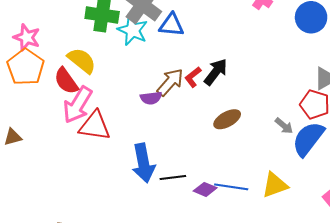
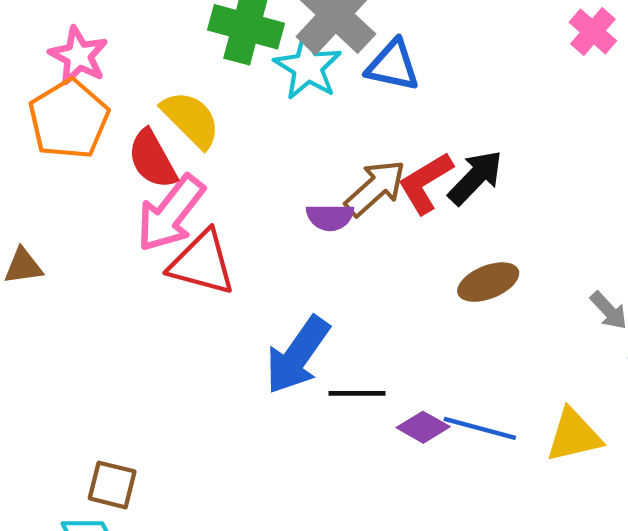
red L-shape: (193, 77) -> (425, 183), size x1.4
blue arrow: (143, 163) -> (298, 355), turned 39

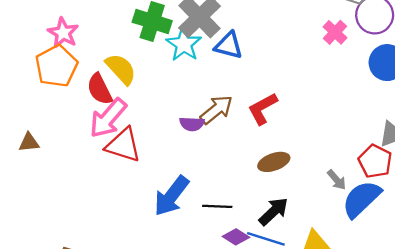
black arrow: (475, 178) -> (274, 211), moved
red L-shape: (425, 183) -> (263, 109), moved
black line: (357, 393) -> (217, 206), moved

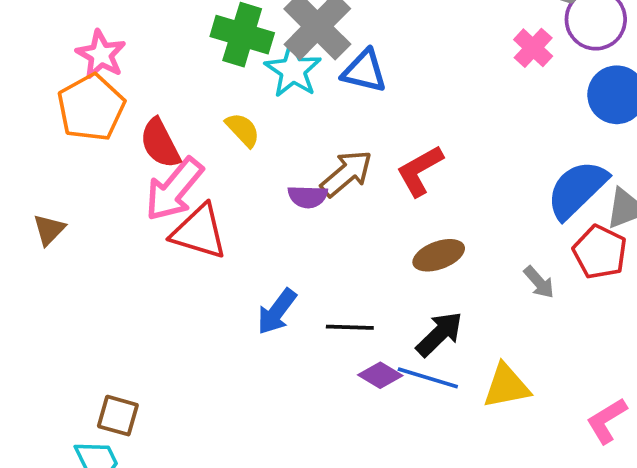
yellow semicircle: (121, 69) -> (243, 130), moved, size x0.7
brown triangle: (29, 142) -> (49, 230), turned -40
blue arrow: (171, 196) -> (277, 312), size x0.7
blue semicircle: (361, 199) -> (577, 189), moved

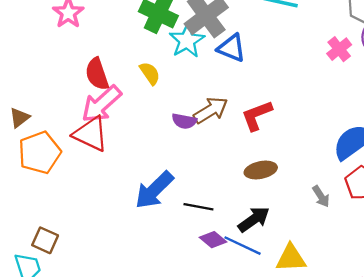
orange pentagon: (91, 108) -> (40, 153), moved
red triangle: (199, 232) -> (91, 134), moved
blue arrow: (277, 312) -> (154, 190), size x1.4

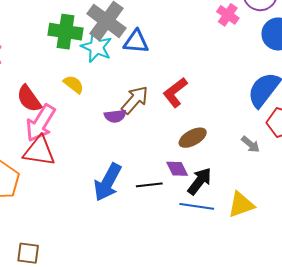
purple diamond: (213, 240) -> (177, 169), moved, turned 40

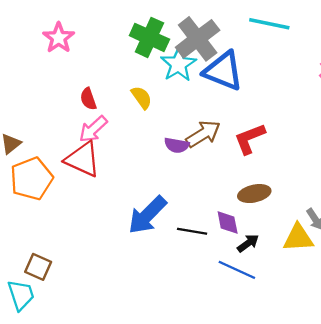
blue triangle: (136, 42) -> (223, 71), size x1.4
red semicircle: (29, 99) -> (88, 99), size x0.7
pink arrow: (41, 123) -> (93, 129), size x0.7
black arrow: (200, 181) -> (248, 243), size x0.7
yellow triangle: (241, 205) -> (298, 238), moved

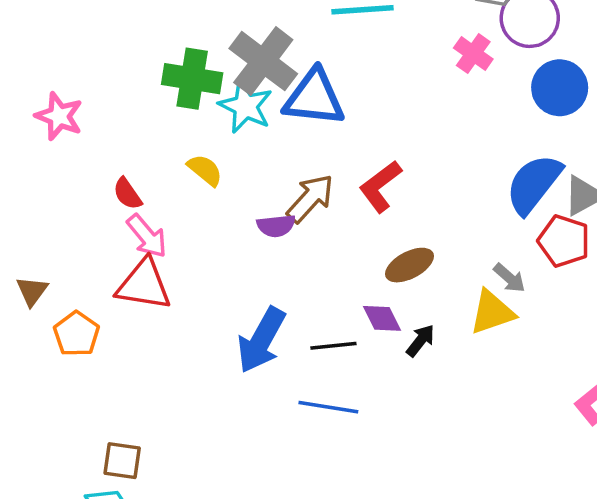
pink arrow: (93, 129) -> (147, 236), turned -72
orange pentagon: (31, 179) -> (76, 334), size x0.7
blue line: (237, 270) -> (328, 407), moved

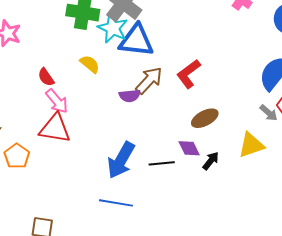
blue triangle: (314, 98) -> (136, 41), moved
gray arrow: (509, 278) -> (269, 113), moved
blue line: (328, 407) -> (116, 203), moved

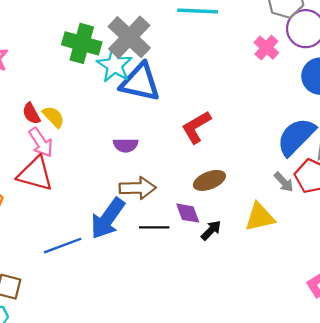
yellow semicircle: (90, 64) -> (53, 117), moved
brown arrow: (149, 80) -> (138, 188), moved, turned 40
blue line: (116, 203) -> (63, 246), moved, turned -36

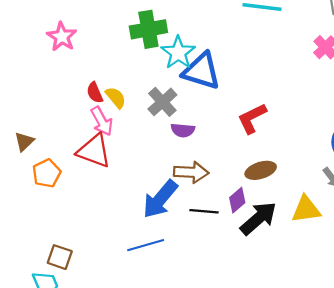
gray cross: (129, 37) -> (162, 102), moved, size x0.7
green cross: (82, 43) -> (148, 29), turned -30
purple diamond: (188, 213) -> (237, 200), turned 65
black arrow: (211, 230) -> (258, 218), size x1.8
blue line: (63, 246) -> (146, 245), moved

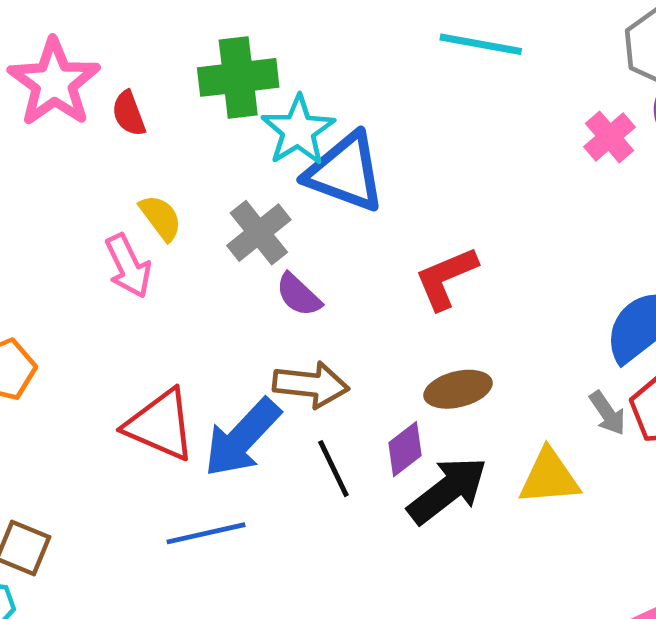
pink star: (62, 37) -> (54, 82), size x1.4
red semicircle: (95, 93) -> (129, 113), moved
purple semicircle: (183, 130) -> (299, 295), turned 35
red triangle: (94, 151) -> (160, 425), moved
black line: (204, 211) -> (333, 469), turned 56

